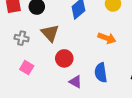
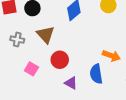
orange arrow: (107, 38) -> (111, 56), moved
pink square: (27, 68) -> (31, 69), moved

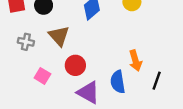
orange arrow: (111, 56) -> (135, 61), turned 54
purple triangle: (71, 83) -> (88, 92), size x1.5

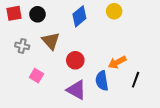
orange arrow: (135, 61) -> (117, 62), turned 78
red circle: (75, 65) -> (75, 60), moved

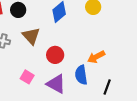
pink square: (36, 76) -> (27, 77), moved
black line: (136, 80) -> (107, 87), moved

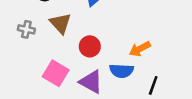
blue semicircle: (81, 75) -> (121, 71), turned -78
pink square: (27, 77) -> (56, 73), size x1.5

